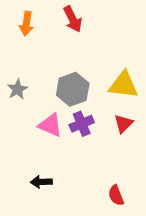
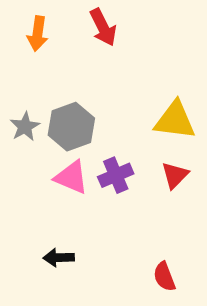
gray hexagon: (73, 89) -> (71, 127), moved

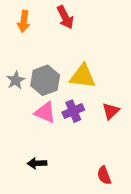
yellow triangle: (175, 120) -> (83, 76), moved

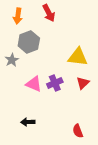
yellow triangle: (83, 76) -> (78, 57), moved
gray hexagon: (45, 80) -> (29, 42), moved

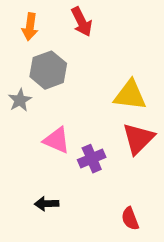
purple cross: (55, 83) -> (92, 159), moved
red triangle: (83, 83) -> (138, 139), size x1.5

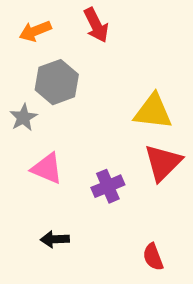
orange arrow: (30, 27) -> (35, 31), turned 60
pink triangle: (57, 140) -> (47, 169), moved

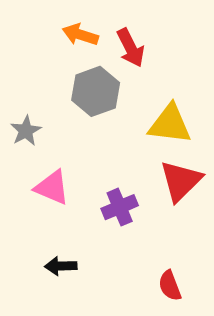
red arrow: (96, 25) -> (131, 48), moved
orange arrow: (35, 31) -> (80, 35), moved, turned 40
gray hexagon: (57, 82) -> (96, 91), moved

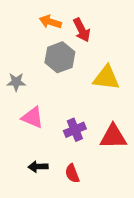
gray star: (26, 131) -> (16, 82), turned 30
red triangle: (181, 181) -> (113, 137), moved, turned 44
red semicircle: (170, 286) -> (72, 173), moved

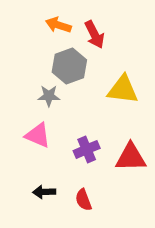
gray star: (16, 82) -> (49, 96), moved

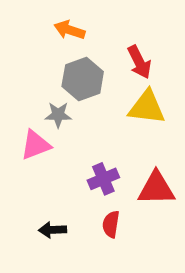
red arrow: (94, 34) -> (139, 62), moved
pink triangle: (38, 135) -> (36, 145), moved, turned -44
red semicircle: (83, 200) -> (111, 224), moved, turned 30

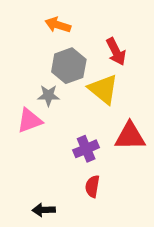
yellow triangle: (147, 107) -> (103, 89), moved, turned 32
red triangle: (156, 188) -> (130, 136), moved
black arrow: (53, 230) -> (44, 210), moved

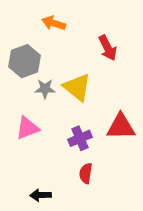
gray hexagon: (69, 66) -> (25, 61), moved
yellow triangle: (103, 89) -> (77, 87), moved
pink triangle: (30, 121) -> (27, 128), moved

